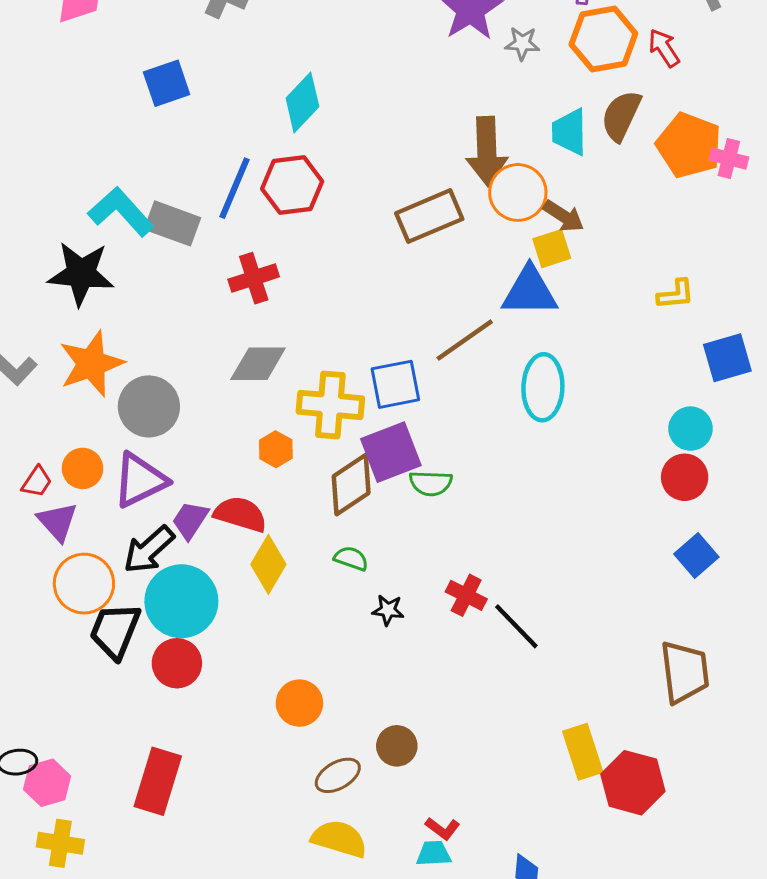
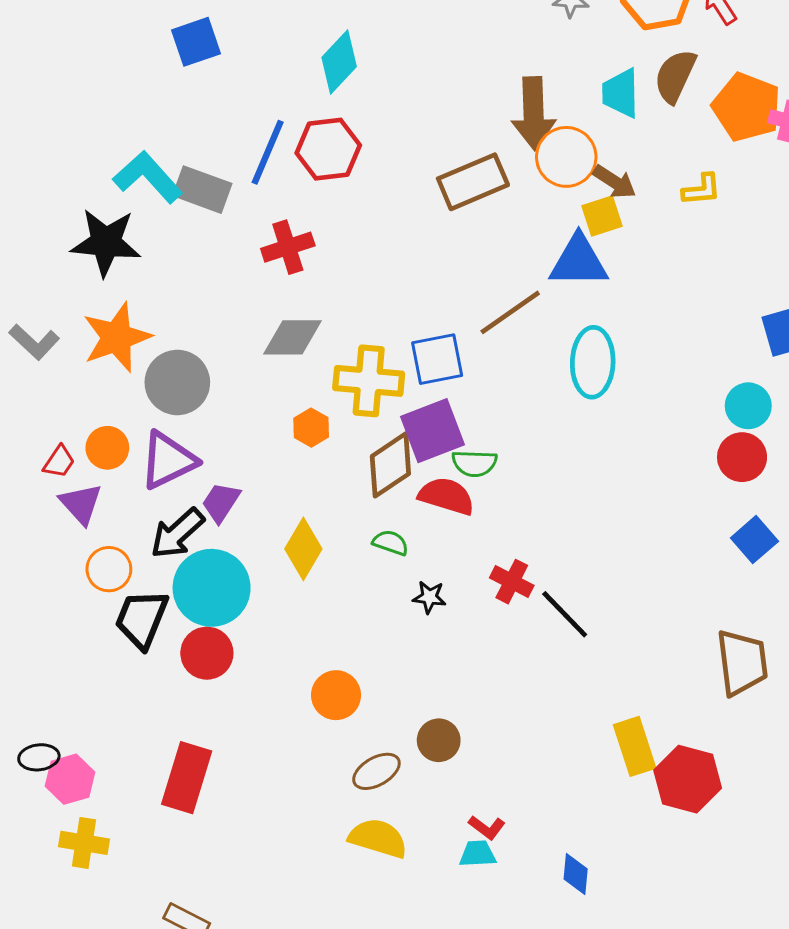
yellow L-shape: (676, 294) -> (702, 190), moved
red semicircle: (240, 514) -> (446, 496), moved
orange circle: (84, 584) -> (109, 569), size x0.7

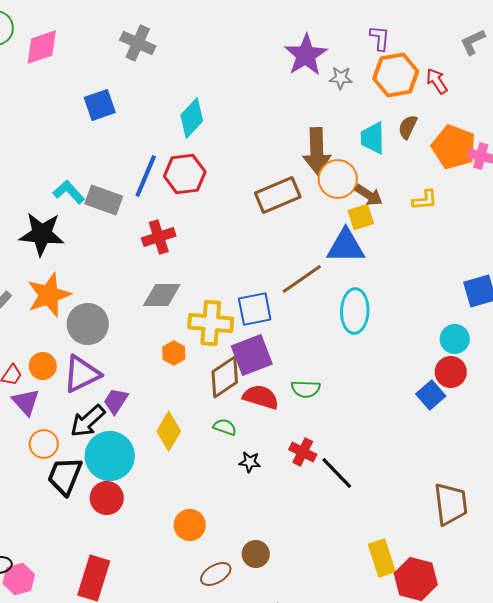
brown semicircle: (675, 76) -> (408, 127), size x0.7
cyan L-shape: (148, 177) -> (69, 192), size x0.7
green semicircle: (474, 463) -> (306, 389), moved
blue square: (754, 540) -> (431, 395), moved

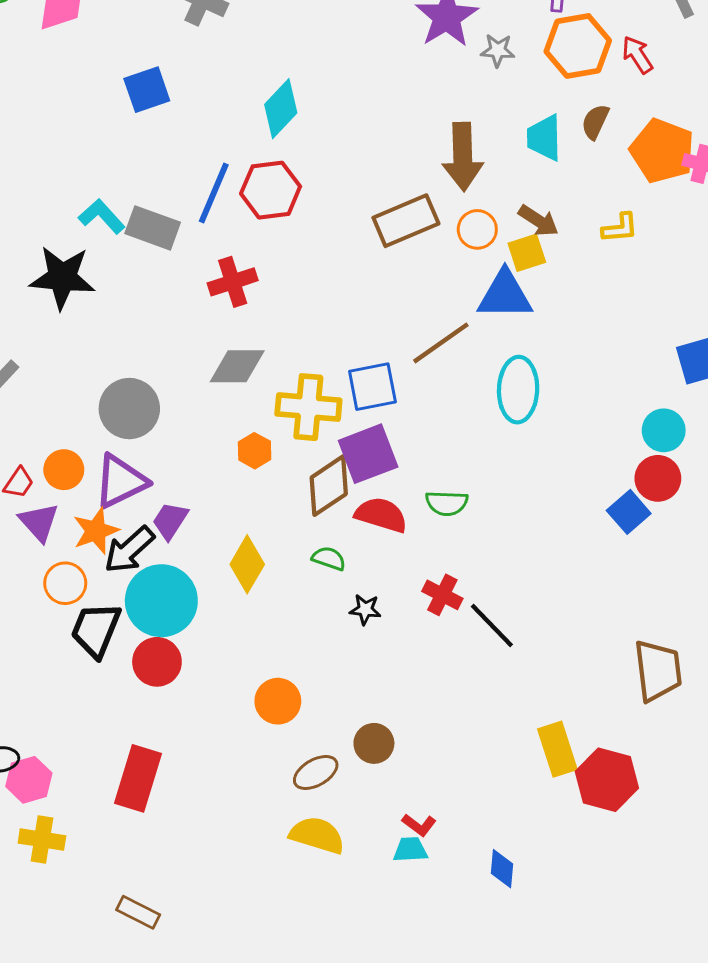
orange circle: (338, 179) -> (477, 229), moved, size x0.7
orange star: (49, 295) -> (96, 531), moved, size x0.7

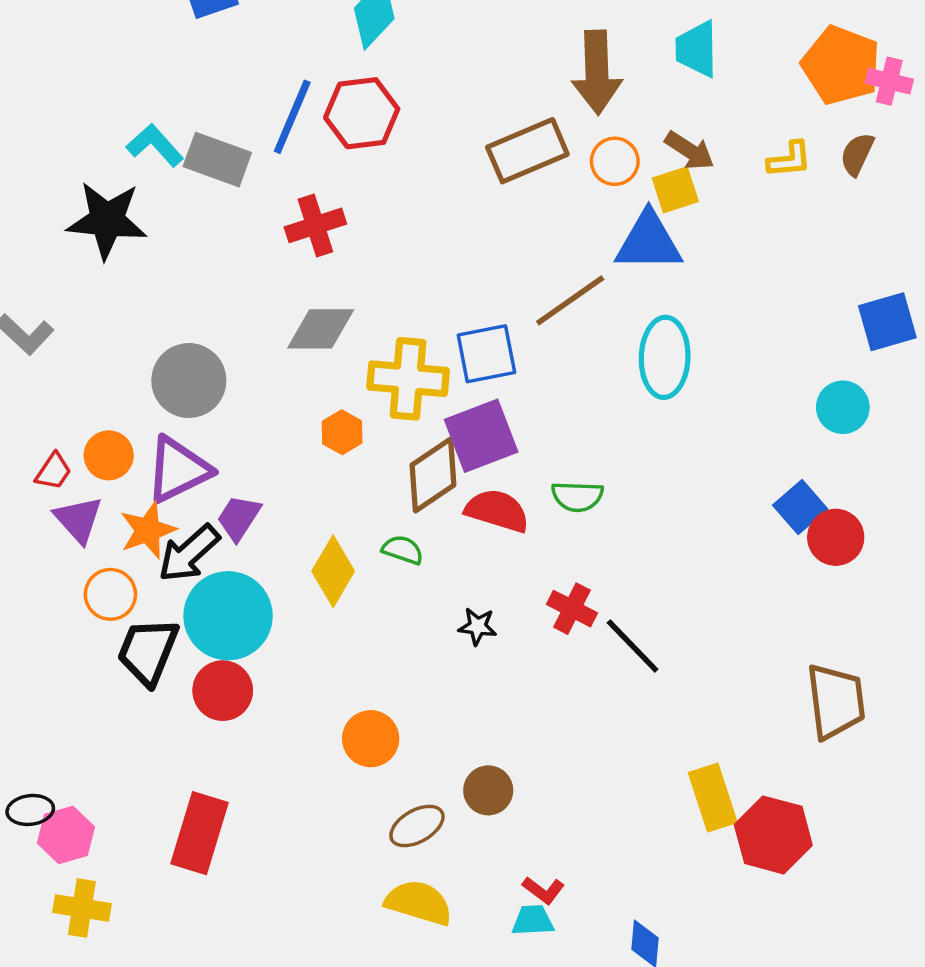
brown semicircle: (595, 122) -> (857, 154), moved
red circle: (658, 478) -> (836, 537), moved
green semicircle: (329, 558) -> (403, 550), moved

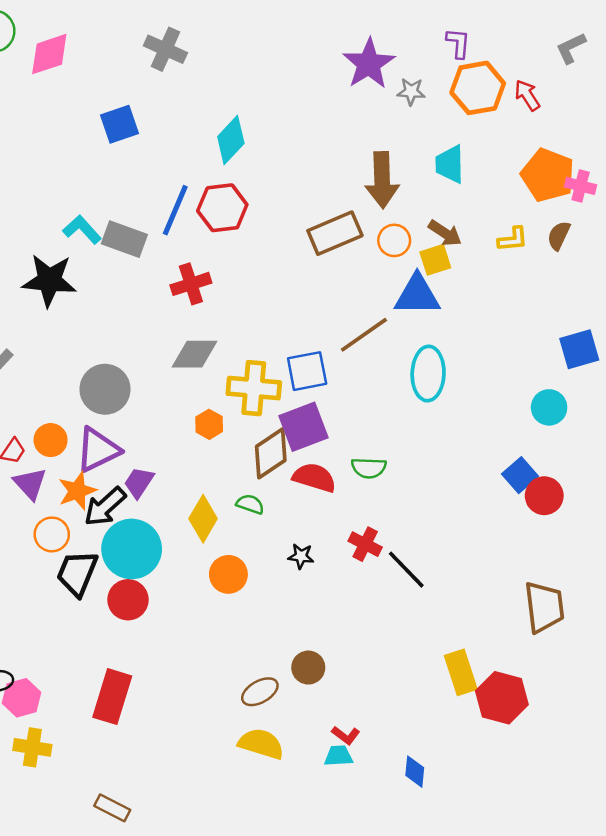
orange circle: (371, 739) -> (228, 574), moved

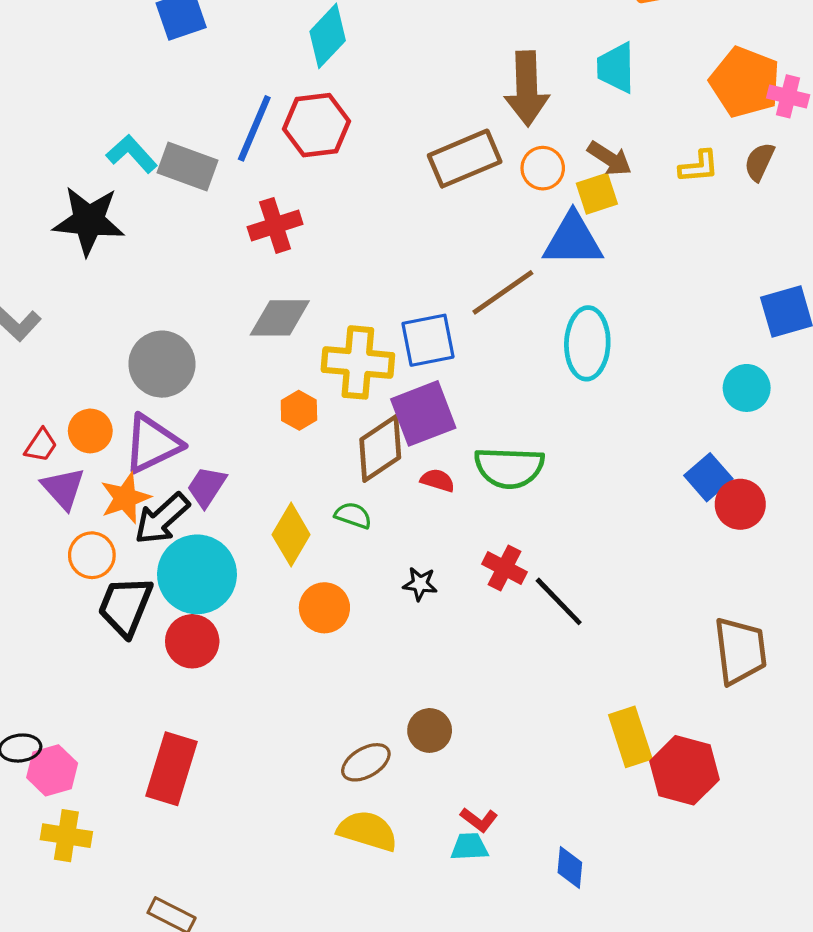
green semicircle: (369, 468) -> (509, 468), size x1.5
red semicircle: (314, 478) -> (438, 480), size x0.6

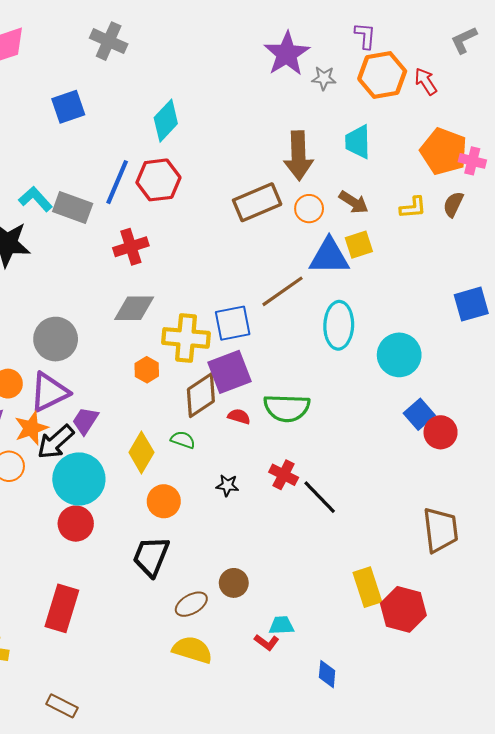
yellow square: (597, 194) -> (359, 245), moved
cyan circle: (747, 388) -> (399, 355), moved, size x1.4
black trapezoid: (125, 606) -> (151, 556), moved
cyan trapezoid: (469, 847) -> (281, 625), moved

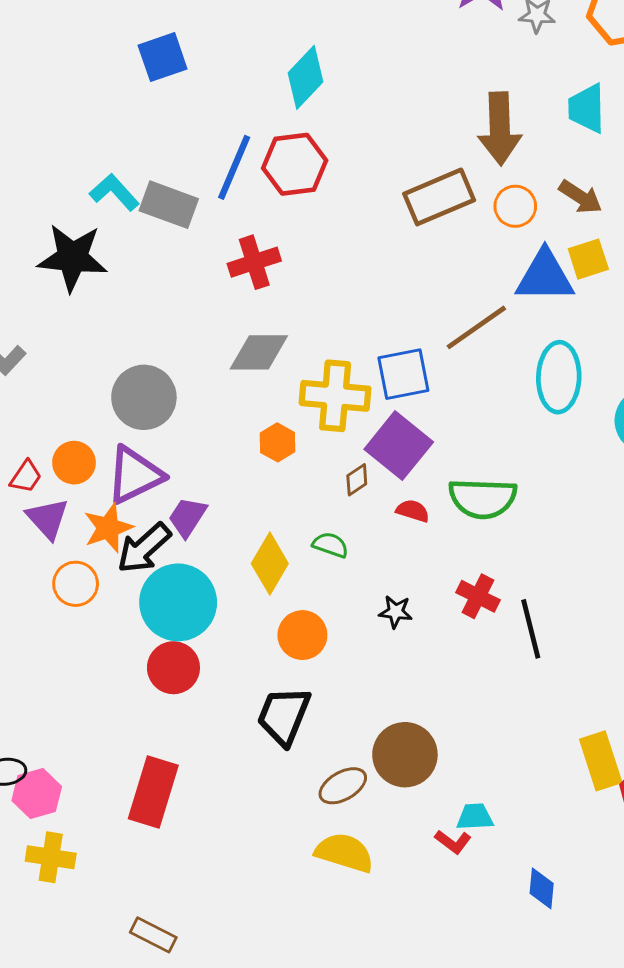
purple square: (229, 372) -> (399, 446), turned -30
brown diamond: (201, 395) -> (357, 480), size x0.5
black line: (320, 497) -> (531, 629), turned 30
brown circle: (234, 583) -> (405, 755), size x1.5

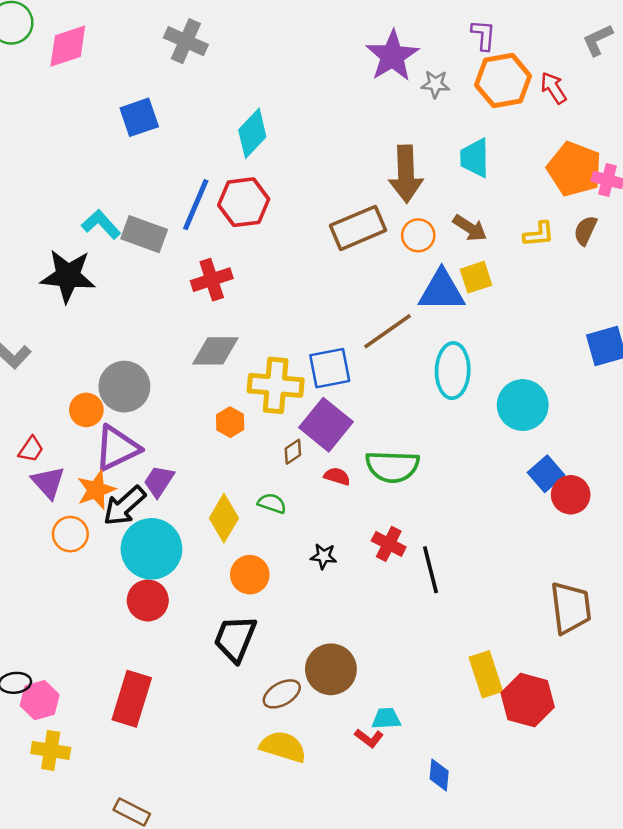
orange circle: (74, 463) -> (86, 410), moved

